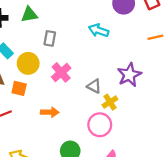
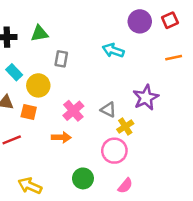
pink cross: (61, 72) -> (73, 111), moved

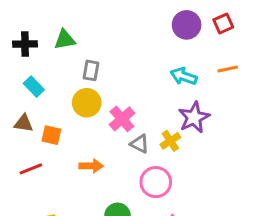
cyan arrow: (113, 50) -> (184, 76), moved
yellow circle: (38, 85) -> (87, 103), moved
gray triangle: (108, 110) -> (140, 144), moved
pink cross: (73, 111) -> (122, 119), moved
yellow cross: (125, 127) -> (170, 141), moved

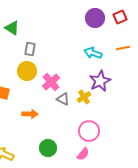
green triangle: (65, 40) -> (12, 28), turned 42
pink circle: (156, 182) -> (89, 131), moved

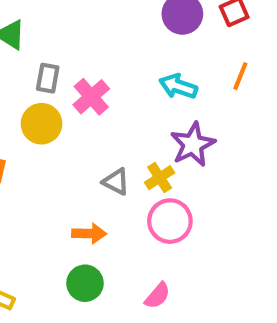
orange line: (123, 48) -> (240, 76), turned -56
pink cross: (51, 82) -> (91, 97), moved
orange arrow: (30, 114) -> (89, 233), moved
pink circle: (89, 131) -> (170, 221), moved

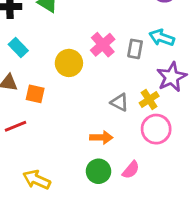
gray rectangle: (48, 78) -> (135, 49), moved
pink semicircle: (157, 296) -> (131, 170), moved

